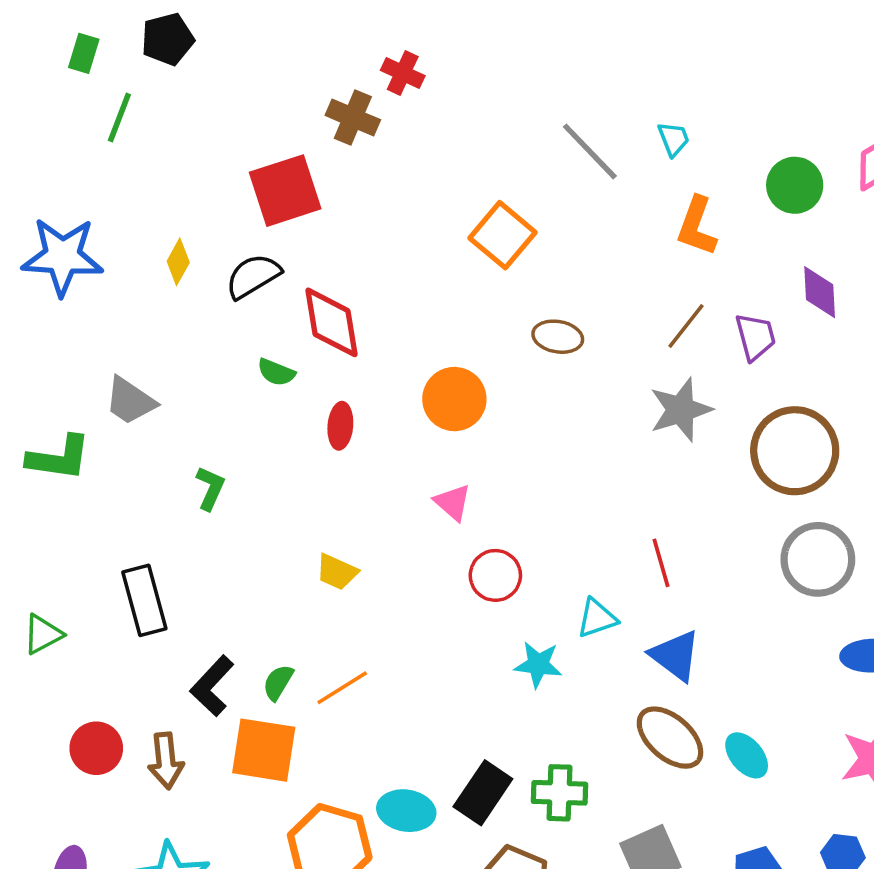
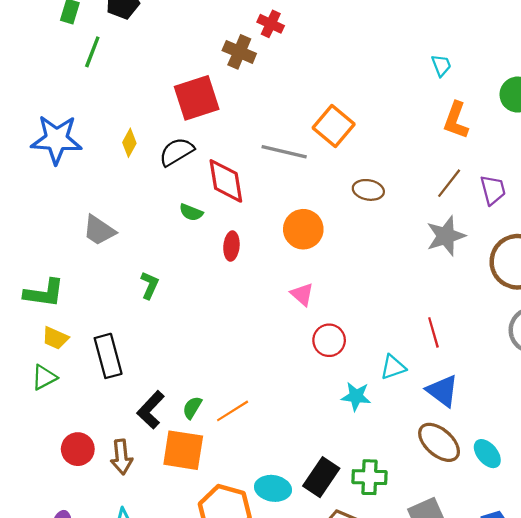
gray line: (590, 151) -> (284, 152), moved, turned -33
green L-shape: (59, 458) -> (44, 293), moved
yellow trapezoid: (337, 572) -> (55, 338), moved

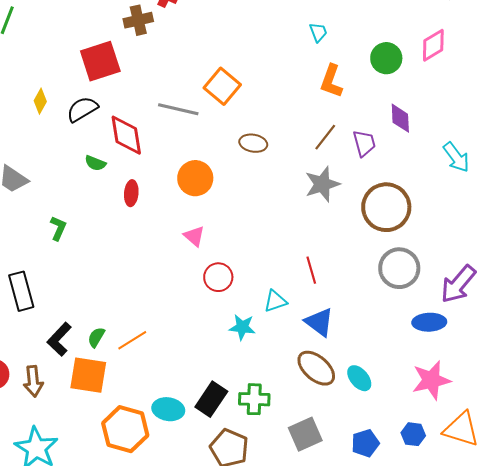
brown cross: (239, 52) -> (138, 20), turned -36

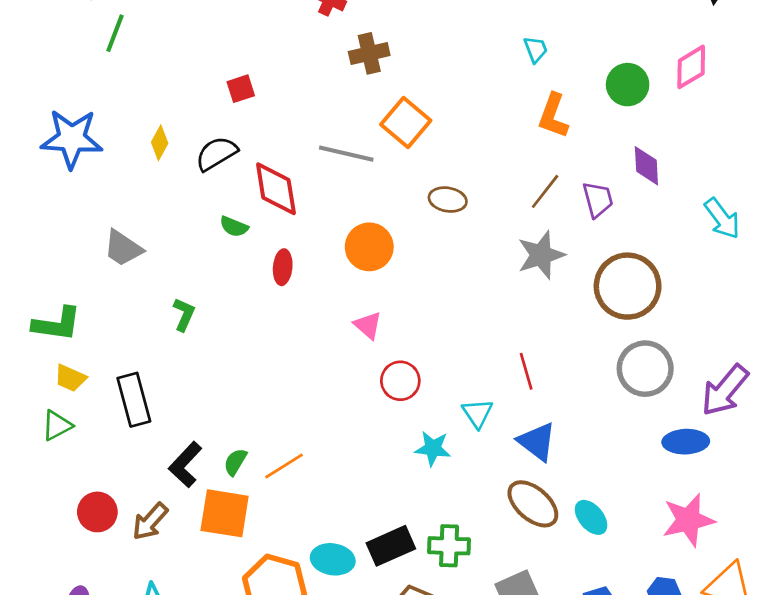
brown cross: (138, 20) -> (369, 53), moved
red square: (100, 61) -> (241, 89), size x0.5
cyan triangle: (275, 301) -> (477, 413), turned -45
brown arrow: (33, 381) -> (150, 521), turned 48
black rectangle: (211, 399) -> (391, 546), turned 32

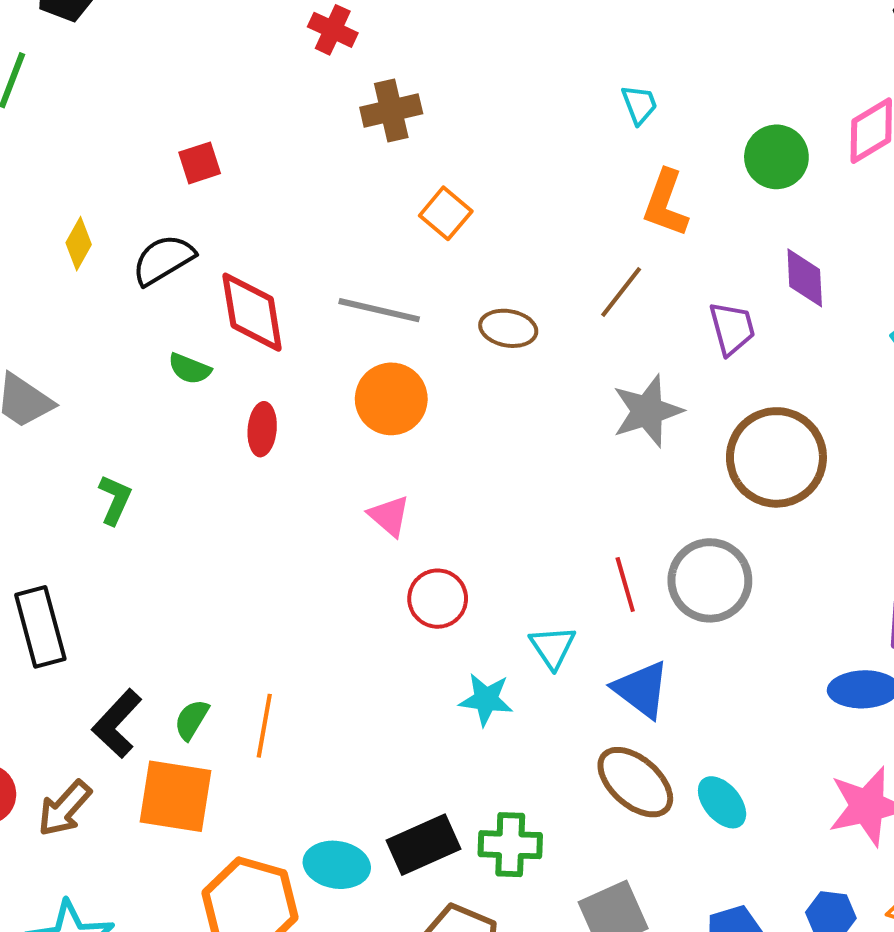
orange square: (406, 122) -> (446, 213), size x0.7
gray line: (346, 154) -> (379, 310), moved
brown line: (545, 191) -> (621, 292), moved
gray circle: (645, 369) -> (710, 580), moved
orange line: (284, 466) -> (264, 726), turned -48

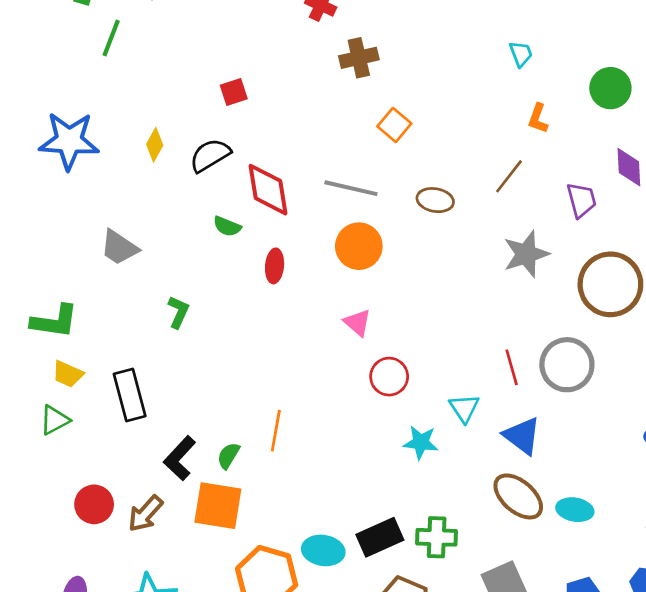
orange L-shape: (666, 203) -> (538, 118), size x0.7
orange line: (264, 726) -> (276, 431), moved
cyan ellipse: (722, 802) -> (575, 510), turned -40

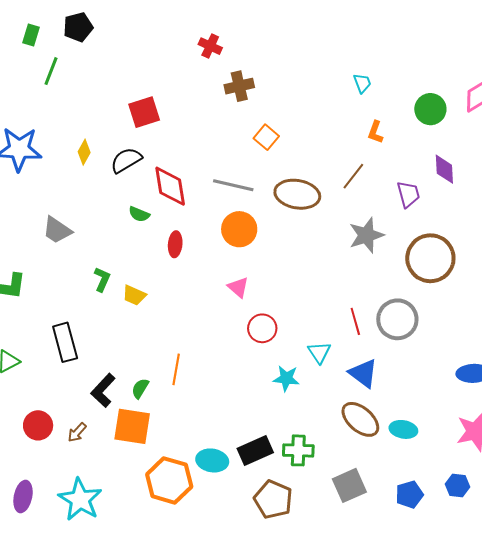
red square: (234, 92) -> (144, 112), size x1.5
brown ellipse: (435, 200) -> (297, 194), size x1.6
yellow trapezoid: (68, 374) -> (134, 295), moved
brown arrow: (145, 514) -> (77, 432), size x0.7

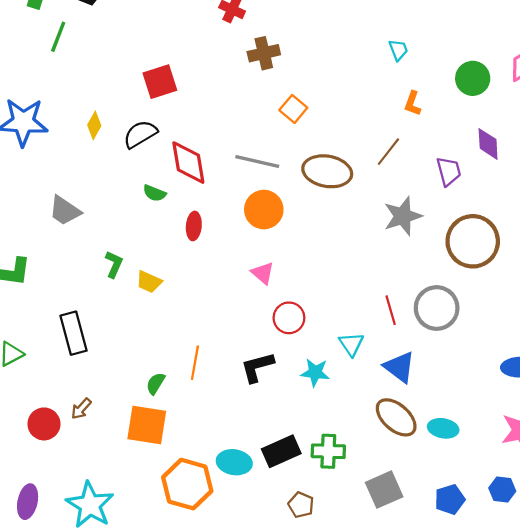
black L-shape: (103, 390) -> (257, 367), moved, turned 32
brown arrow: (77, 432) -> (81, 409), moved
brown pentagon: (273, 500) -> (301, 505), size x0.6

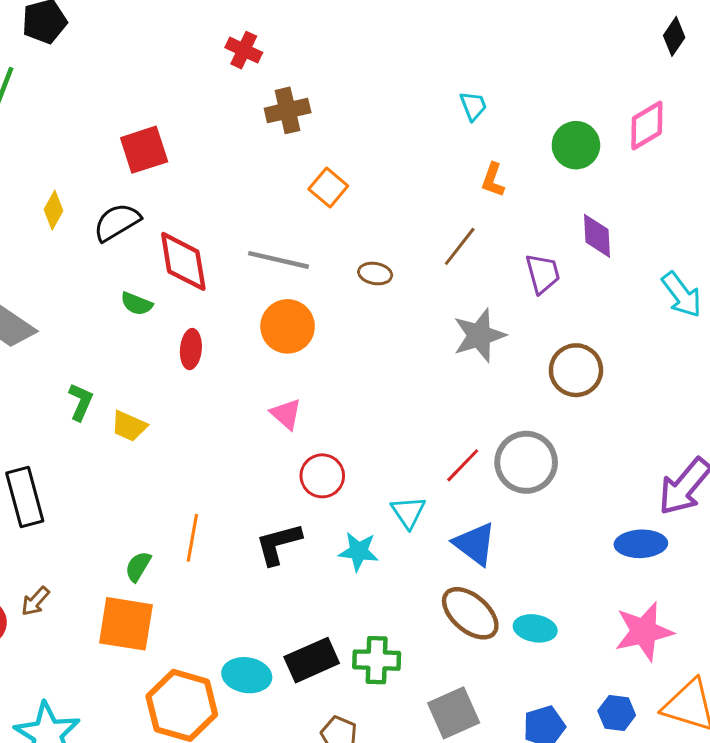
brown ellipse: (327, 171) -> (375, 274), size x0.5
brown circle: (473, 241) -> (576, 370), size x0.7
red line: (391, 310) -> (463, 465), turned 60

